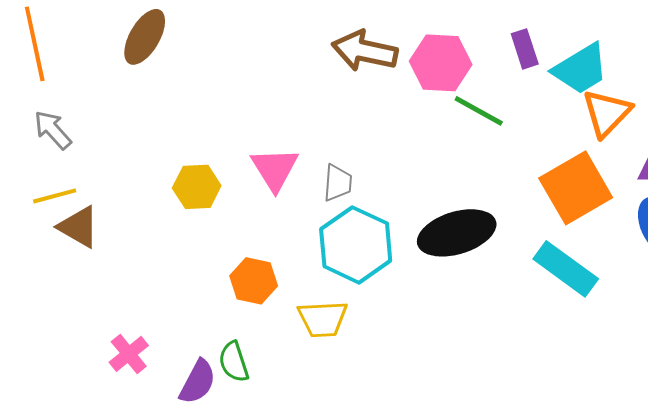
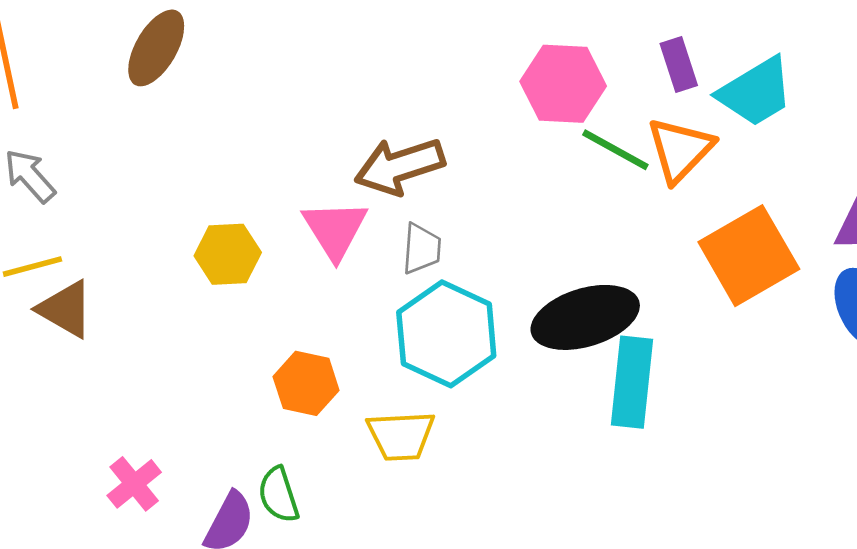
brown arrow: (365, 51) -> (400, 166), moved, turned -30
orange triangle: (607, 113) -> (680, 150), moved
cyan rectangle: (566, 269) -> (632, 382), moved, turned 60

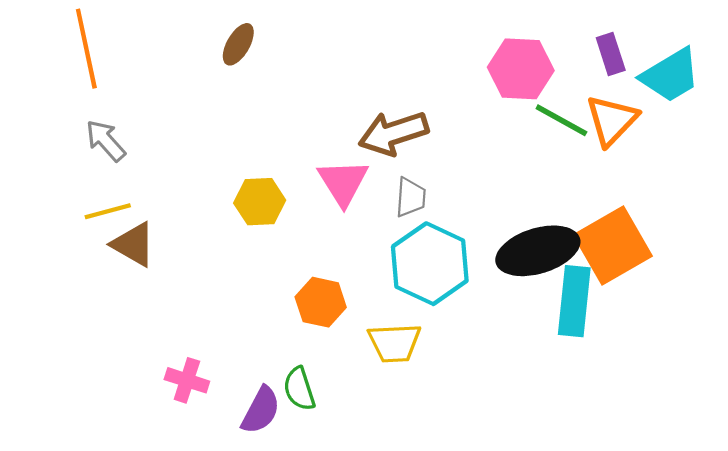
brown ellipse: (156, 48) -> (238, 44), moved, size x0.7
orange square: (749, 256) -> (613, 245), moved
pink cross: (134, 484) -> (187, 380), turned -33

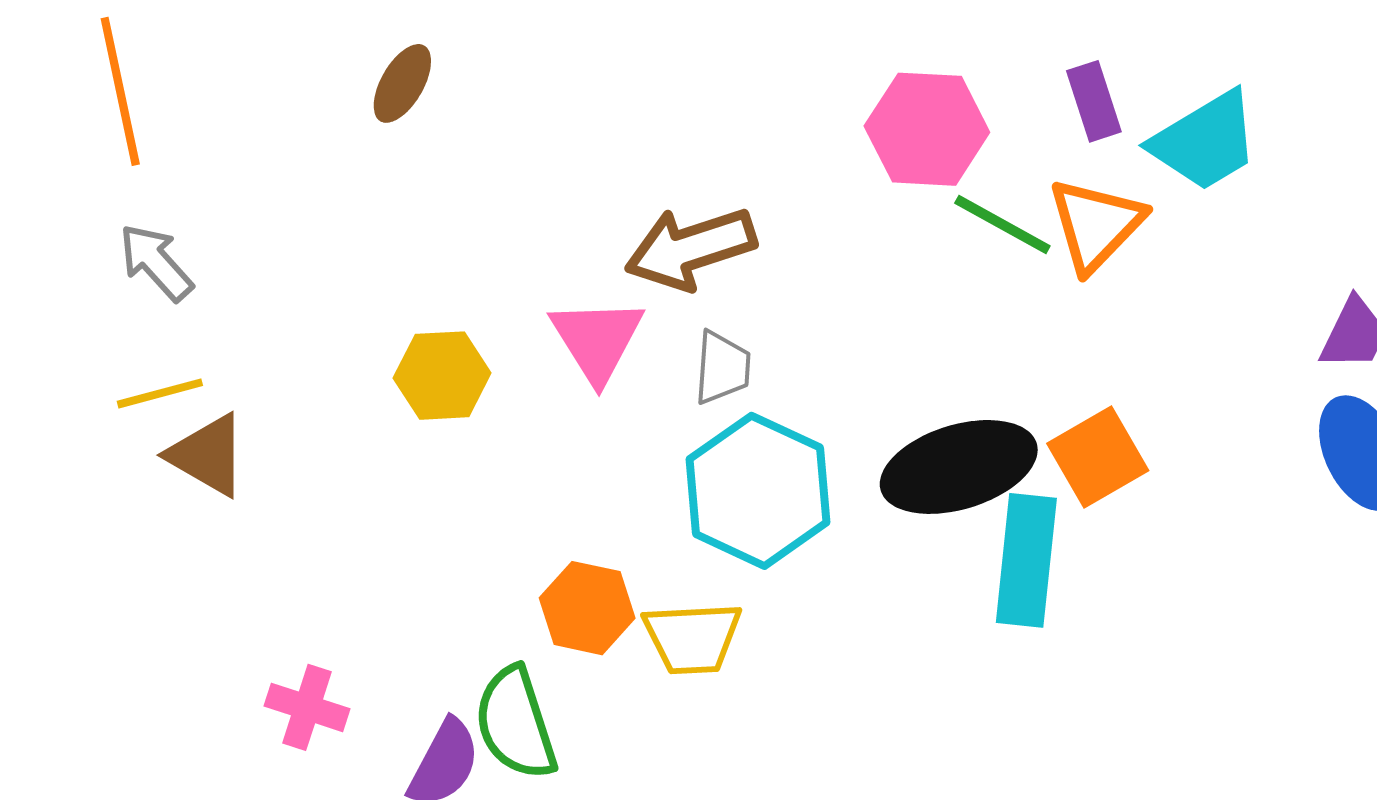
orange square: (613, 245) -> (1098, 457), size x0.7
orange hexagon: (321, 302) -> (587, 608), moved
green semicircle: (299, 389) -> (516, 723), size x1.4

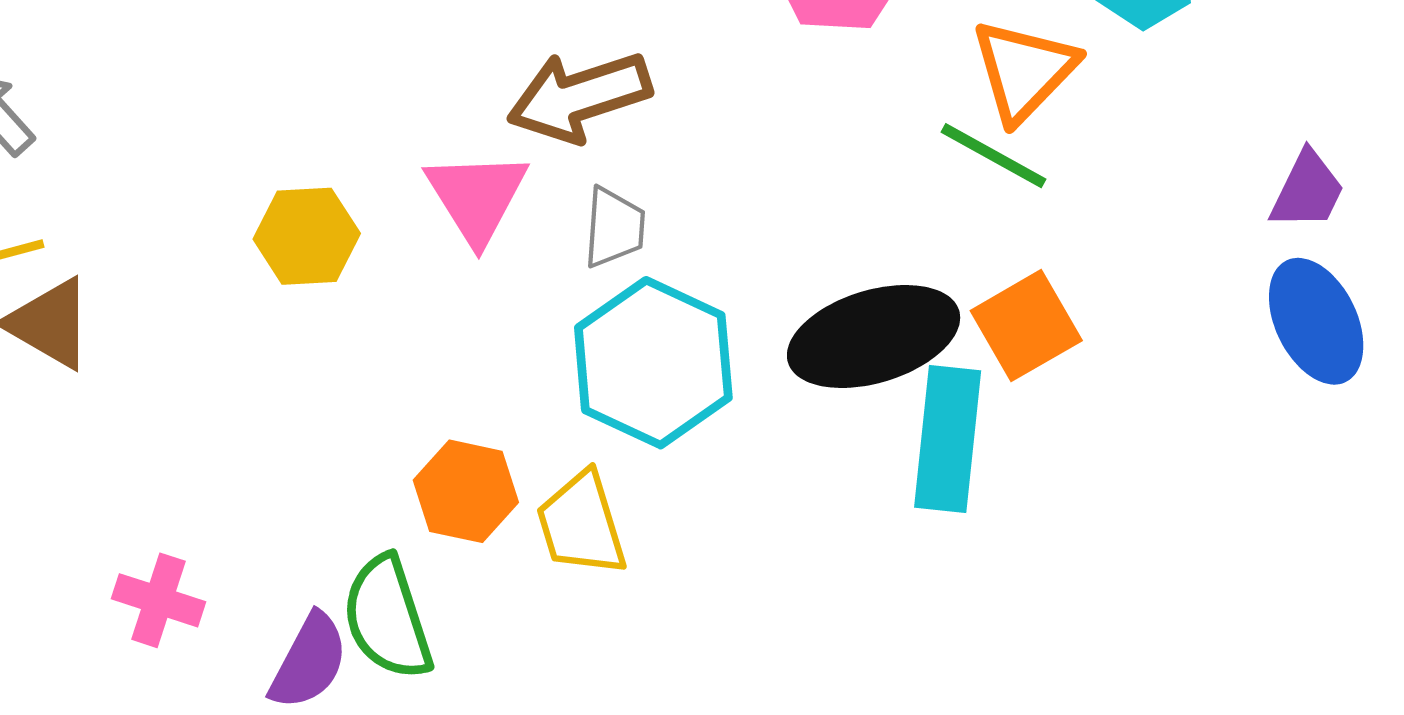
green line: (1002, 225) -> (993, 156), moved
yellow trapezoid: (692, 638) -> (581, 524), turned 76

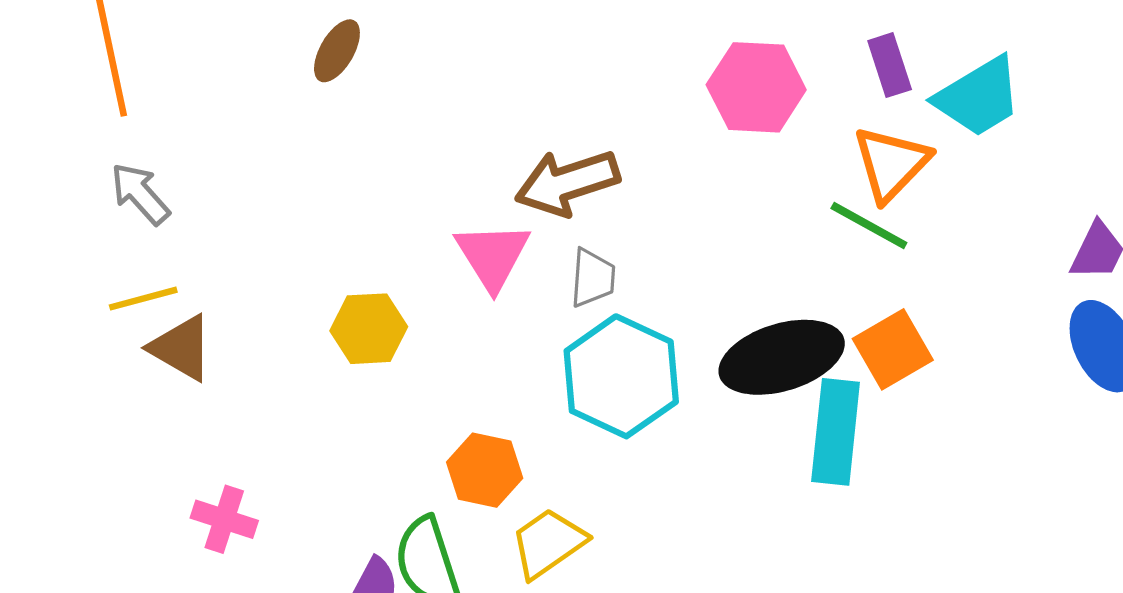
yellow hexagon: (307, 236) -> (369, 329), moved
yellow trapezoid: (581, 524) -> (548, 543), moved, turned 72
pink cross: (158, 600) -> (224, 519), moved

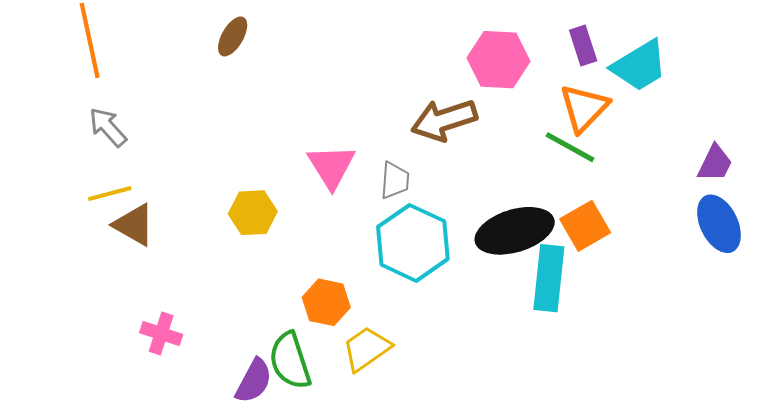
brown arrow: (567, 183) -> (444, 120), moved

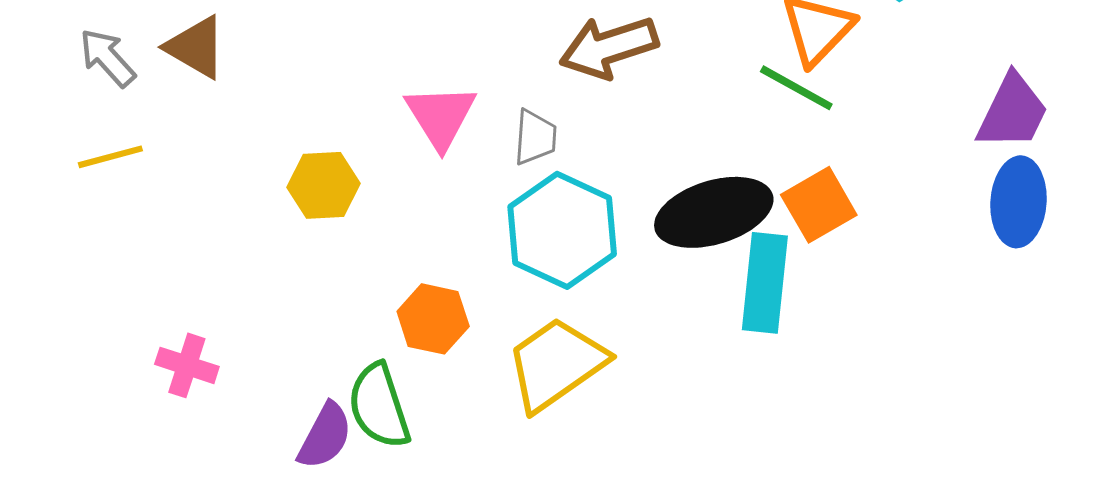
purple trapezoid: (715, 163) -> (1012, 112), size x1.4
blue ellipse: (719, 224) -> (1018, 202), turned 30
brown triangle: (134, 225) -> (196, 47), moved
yellow trapezoid: (367, 349) -> (556, 364), moved, size x1.4

